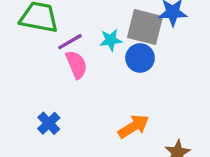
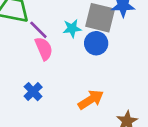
purple line: (70, 42) -> (38, 30), turned 75
blue cross: (49, 123) -> (33, 92), moved

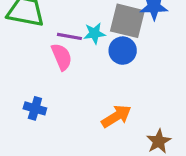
purple line: (38, 30) -> (69, 36), moved, turned -35
blue cross: (33, 92) -> (35, 108), moved, turned -30

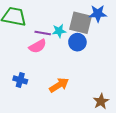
pink semicircle: (62, 57) -> (38, 46), turned 84
orange arrow: (116, 116) -> (59, 85), moved

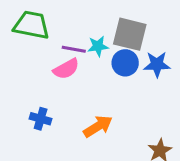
blue star: (98, 14) -> (157, 64), moved

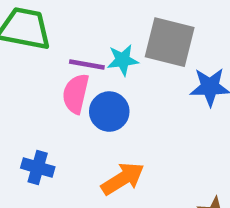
blue circle: (125, 63) -> (109, 112), moved
pink semicircle: (66, 69) -> (76, 94), turned 132

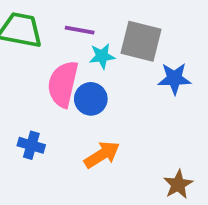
purple line: (87, 65) -> (80, 30), moved
pink semicircle: (76, 94) -> (63, 84), size x1.4

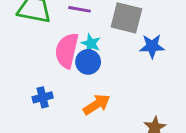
cyan star: (102, 56) -> (91, 43), moved, turned 30
blue cross: (31, 145) -> (43, 97), turned -30

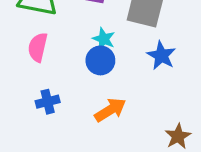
blue star: (152, 46) -> (161, 55), moved, turned 30
pink semicircle: (67, 51) -> (38, 47), moved, size x0.7

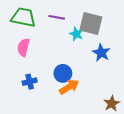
cyan star: (104, 39) -> (76, 34), moved
blue circle: (100, 60) -> (63, 73), moved

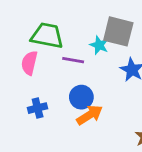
green trapezoid: (23, 17) -> (47, 36), moved
purple line: (57, 17) -> (73, 60), moved

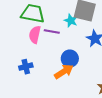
pink semicircle: (29, 63) -> (35, 35), moved
blue circle: (81, 97) -> (70, 59), moved

